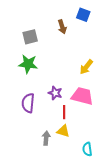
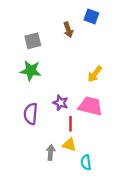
cyan semicircle: (87, 149) -> (86, 162), moved

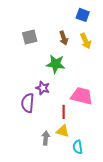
brown arrow: (68, 30) -> (64, 38), moved
green star: (31, 71) -> (56, 64), moved
yellow arrow: (95, 74) -> (86, 41), moved, turned -63
purple star: (61, 103) -> (43, 88), moved

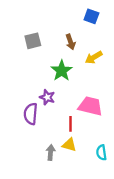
yellow arrow: (86, 41) -> (94, 57), moved, turned 84
green star: (56, 64) -> (62, 71), turned 30
cyan semicircle: (78, 147) -> (101, 153), moved

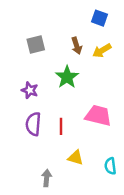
yellow arrow: (94, 57) -> (102, 51), moved
purple star: (47, 97) -> (30, 90), moved
red line: (70, 124) -> (61, 126), moved
gray arrow: (51, 153) -> (47, 178), moved

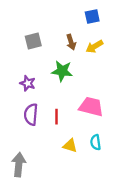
blue square: (100, 18) -> (92, 16), turned -32
green star: (67, 77) -> (62, 71), turned -30
cyan semicircle: (110, 166) -> (96, 142), moved
gray arrow: (47, 178) -> (19, 165), moved, size x1.5

